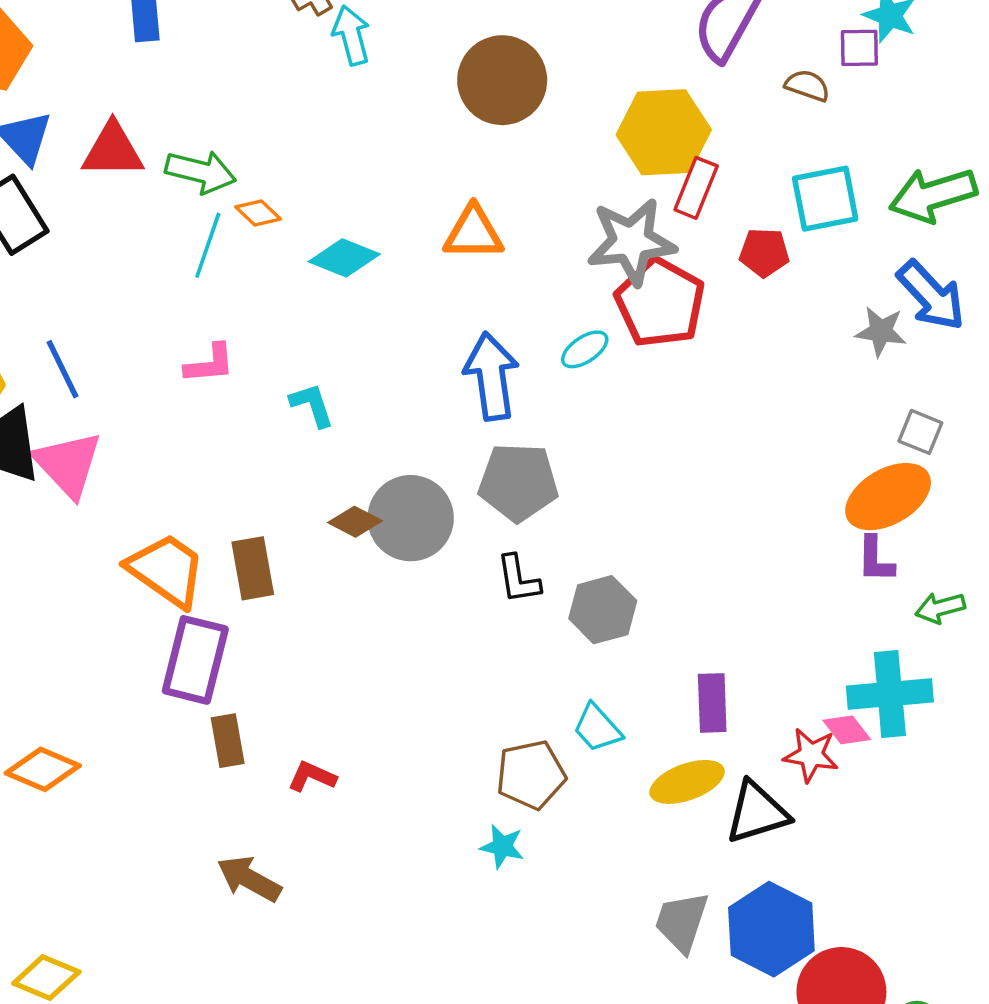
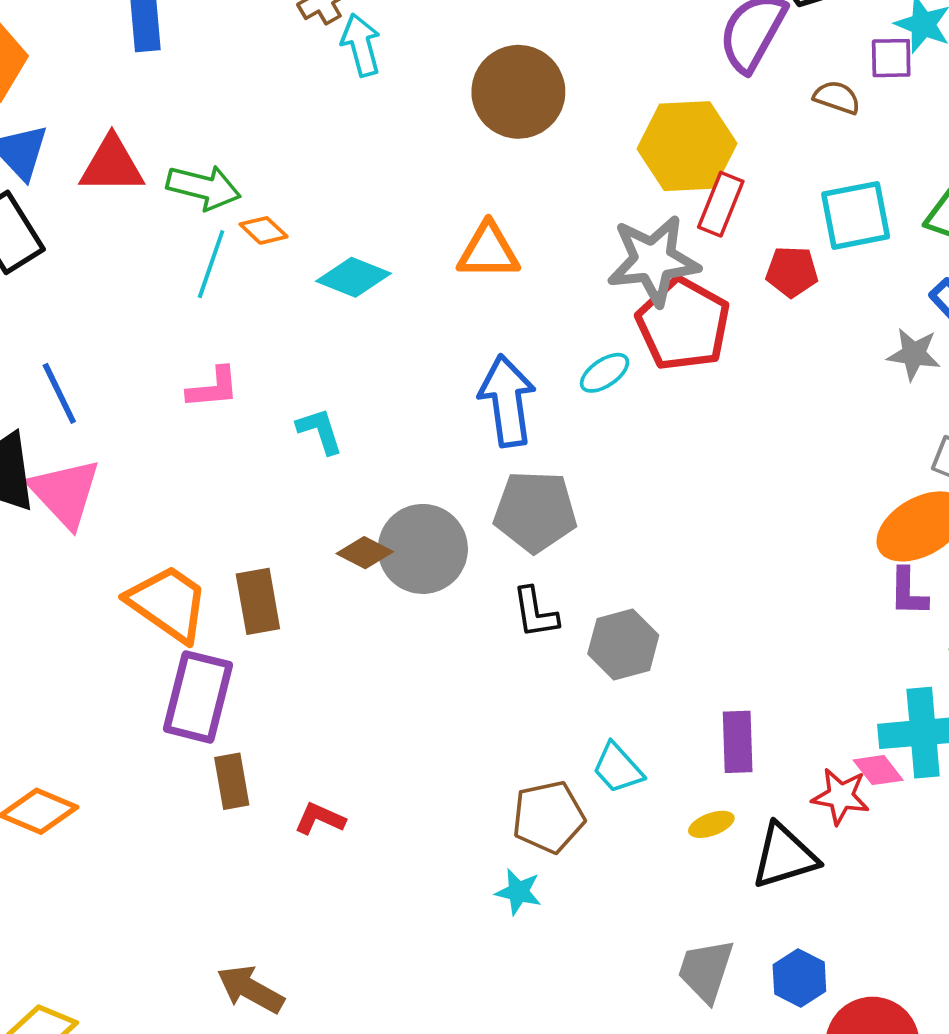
yellow ellipse: (687, 782) -> (711, 824), size x0.6
brown arrow: (249, 879) -> (250, 989), moved
blue hexagon: (771, 929) -> (799, 978), size x0.6

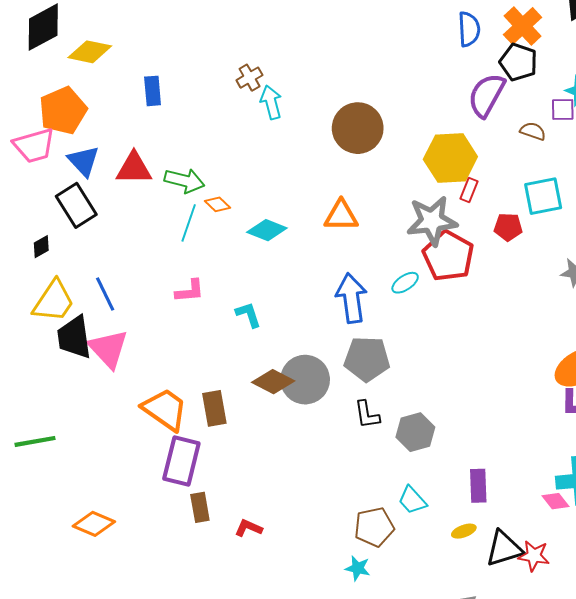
red rectangle: (721, 204) -> (469, 190), size x0.7
brown diamond: (365, 553) -> (273, 382), size x1.4
red star: (841, 796) -> (534, 556), moved

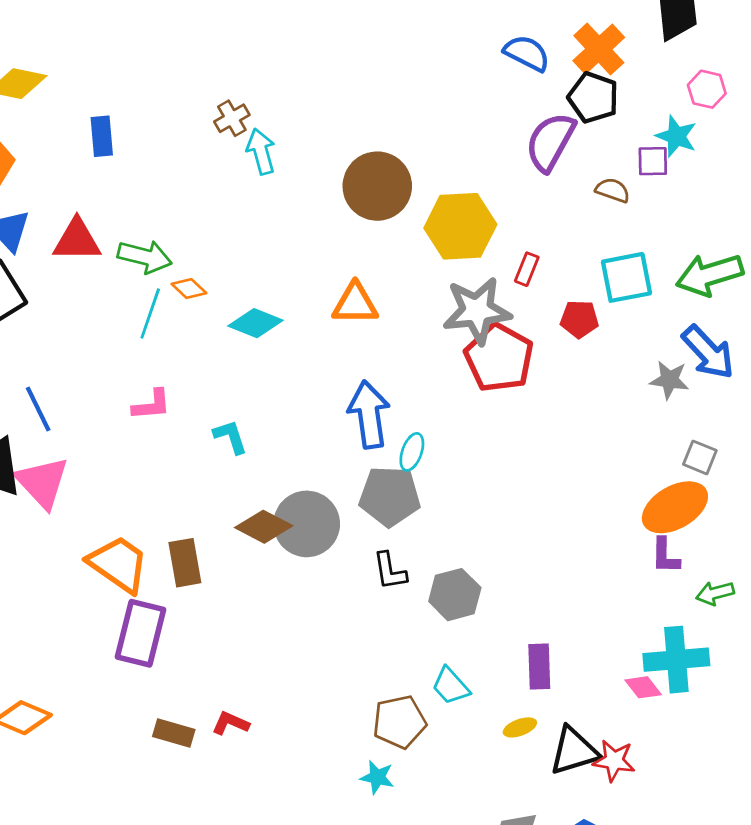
blue semicircle: (469, 29) -> (527, 53), turned -60
yellow hexagon: (450, 158) -> (460, 226), moved
cyan ellipse: (405, 283) -> (412, 452), moved, turned -36
brown rectangle: (200, 507) -> (174, 733), moved, turned -64

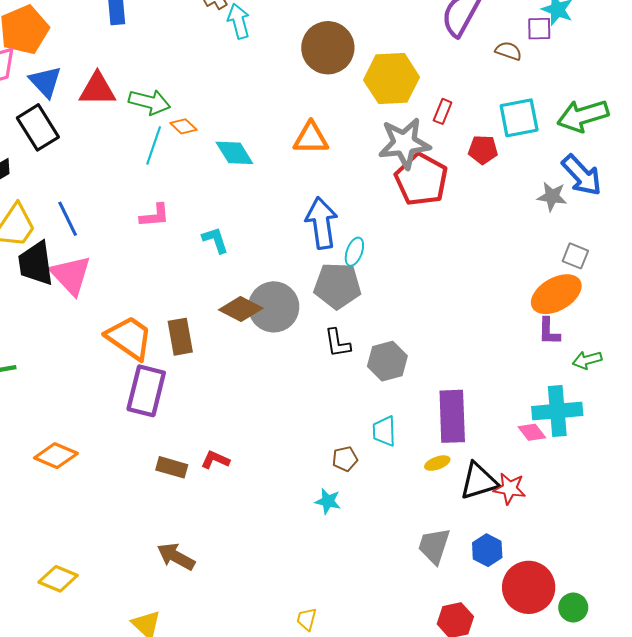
cyan diamond: (255, 323) -> (234, 153), turned 36
purple rectangle: (539, 667) -> (452, 416), size x1.5
cyan trapezoid: (451, 686) -> (384, 431), turned 40
brown pentagon: (399, 722) -> (345, 459), size x0.6

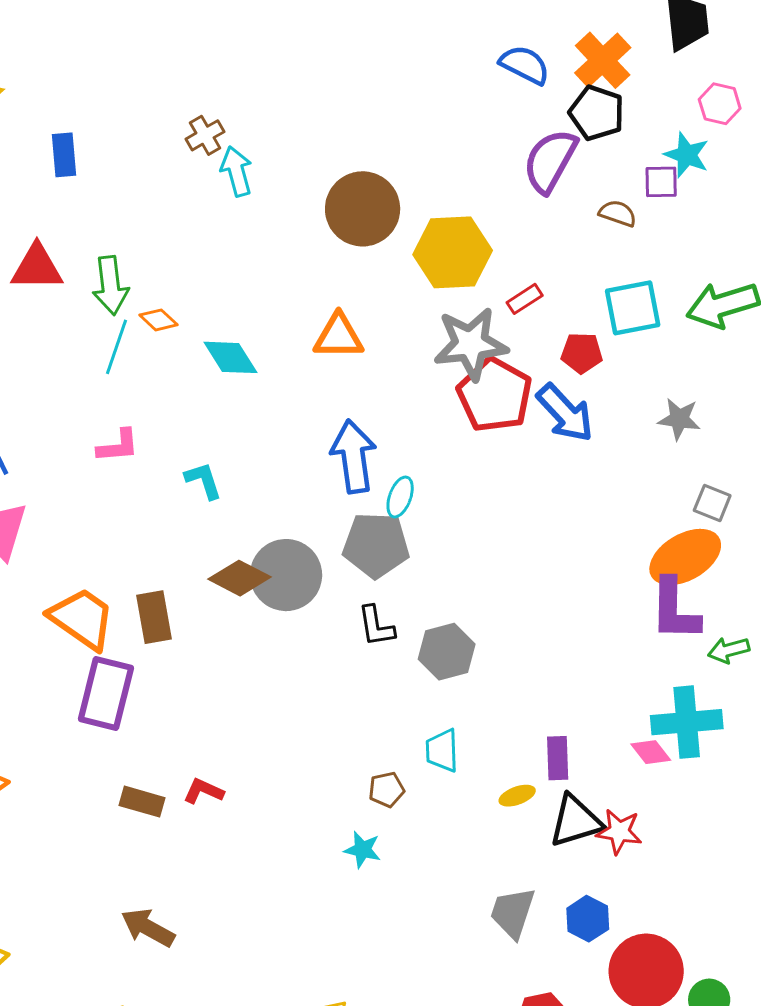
green arrow: (149, 102) -> (110, 285), turned 69
red rectangle: (443, 111) -> (525, 299), turned 35
blue arrow: (582, 175) -> (565, 413), moved
purple L-shape: (549, 331) -> (675, 610), size x1.6
purple rectangle: (452, 416) -> (558, 758), moved, size x0.6

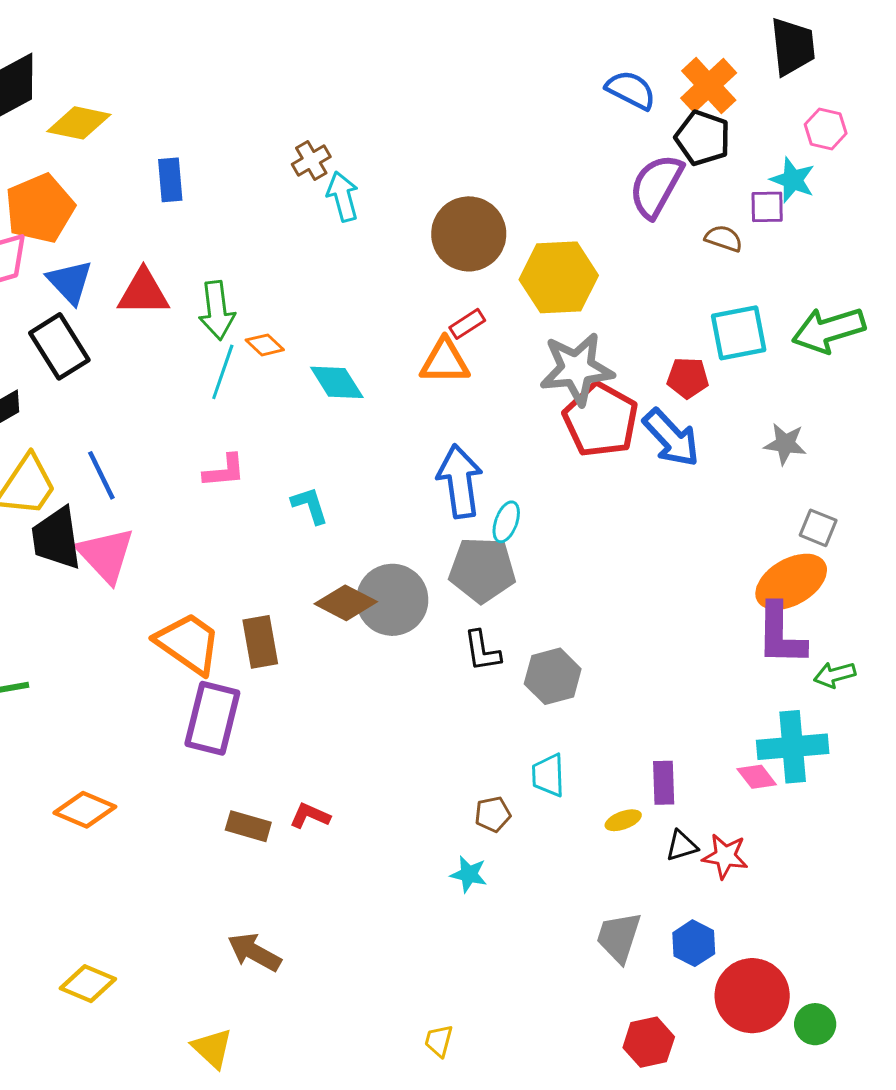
red rectangle: (525, 299) -> (467, 324), moved
black triangle: (576, 821) -> (682, 846), size x0.6

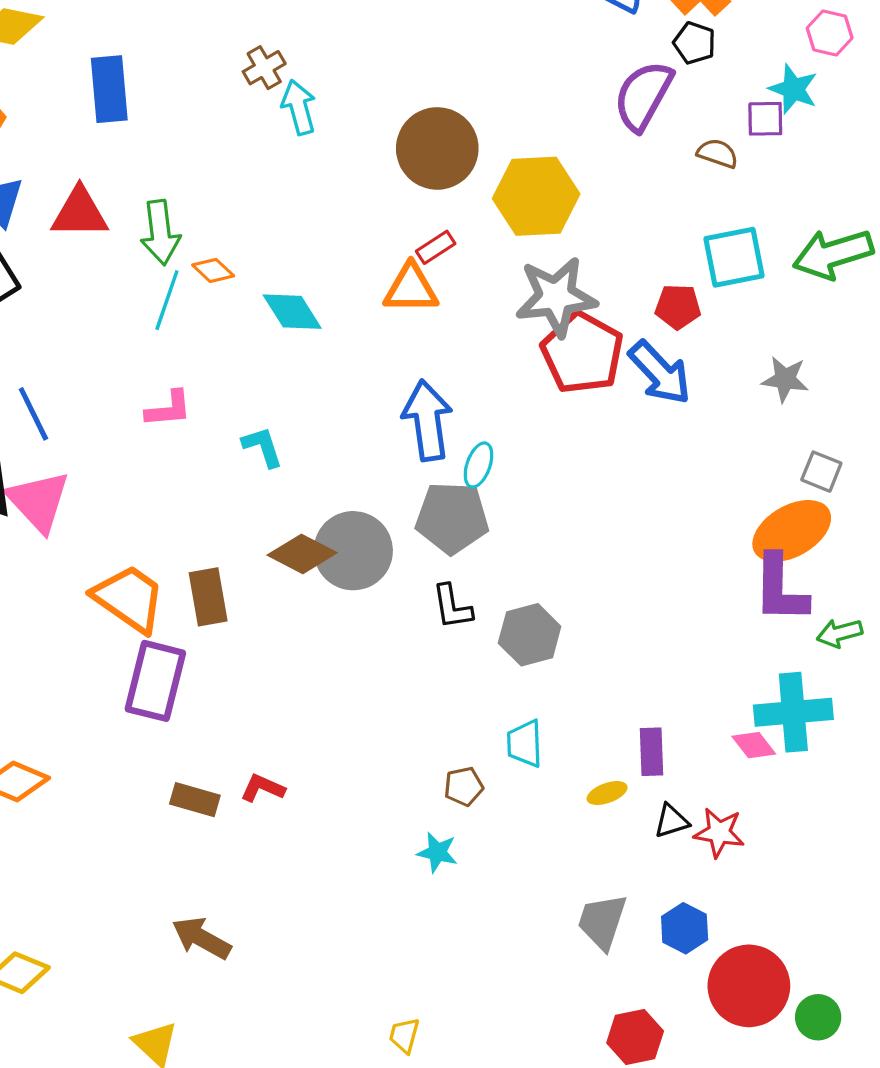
black pentagon: (703, 138) -> (694, 43), size x0.7
blue rectangle: (170, 180) -> (109, 89), size x1.4

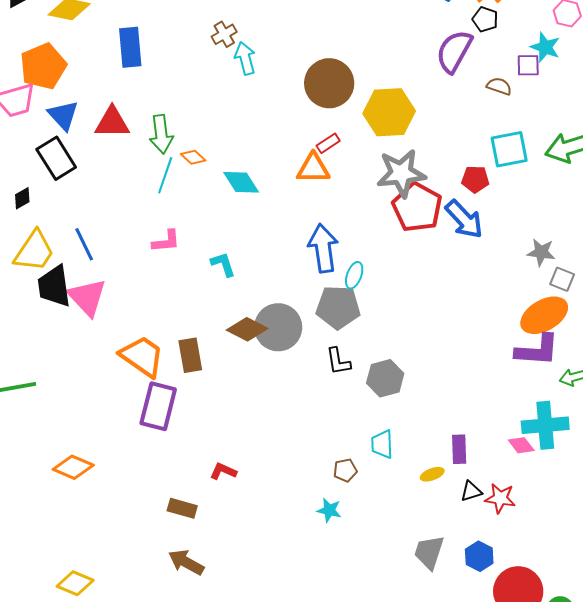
gray star: (785, 379) -> (541, 252), moved
purple L-shape: (780, 589) -> (537, 350), turned -87
brown rectangle: (195, 800) -> (182, 508), moved

